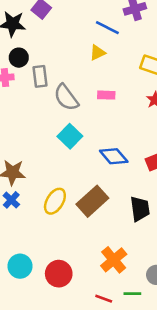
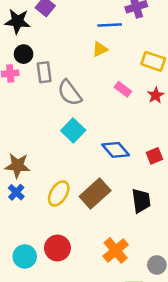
blue line: (107, 28) -> (110, 25), turned -30
pink rectangle: (106, 95) -> (123, 89), moved, turned 35
red circle: (59, 274) -> (57, 248), moved

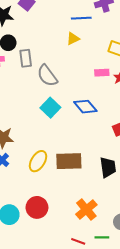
pink rectangle: (123, 89) -> (102, 73), moved, turned -40
blue diamond: (116, 150) -> (85, 107), moved
brown rectangle: (95, 193) -> (69, 161), turned 40

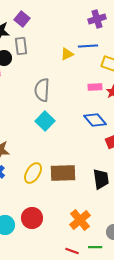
blue line: (81, 18) -> (88, 46), moved
gray rectangle: (26, 58) -> (21, 46), moved
gray semicircle: (47, 76) -> (42, 90), turned 40
blue diamond: (85, 107) -> (95, 120), moved

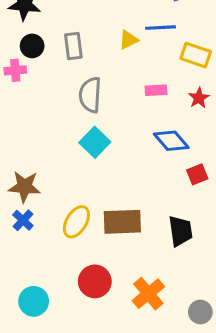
gray rectangle: (21, 46) -> (73, 46), moved
pink rectangle: (95, 87) -> (156, 90), moved
red circle: (32, 218) -> (95, 281), moved

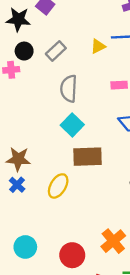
gray rectangle: (73, 46) -> (56, 51), turned 54
brown rectangle: (122, 222) -> (87, 157), moved
red circle: (95, 281) -> (72, 255), moved

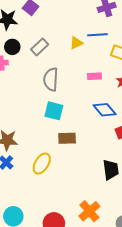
cyan square: (72, 125) -> (54, 111), turned -30
brown rectangle: (87, 157) -> (67, 138), size x0.7

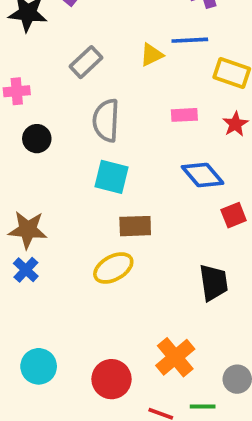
black circle: (12, 47) -> (37, 139), moved
yellow ellipse: (42, 164) -> (113, 268), moved, turned 30

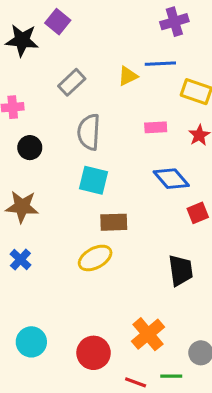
brown star: (28, 230) -> (22, 207), moved

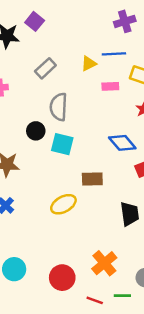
pink rectangle: (156, 127) -> (110, 86), moved
black circle: (30, 148) -> (36, 131), moved
brown rectangle: (114, 222) -> (92, 179), moved

